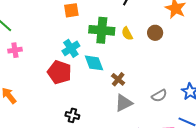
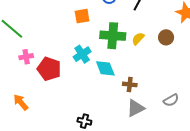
yellow semicircle: (127, 34) -> (138, 39), turned 72
red pentagon: (59, 72) -> (49, 69), moved
brown cross: (118, 79) -> (130, 84), turned -32

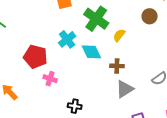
green cross: (113, 36) -> (96, 19), turned 35
yellow semicircle: (138, 39) -> (119, 35), moved
pink cross: (26, 57) -> (50, 79), moved, turned 32

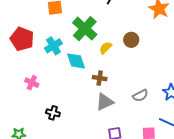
brown circle: (150, 16) -> (131, 40), moved
red pentagon: (35, 57) -> (22, 39), moved

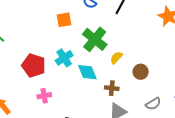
red pentagon: (22, 39) -> (34, 65), moved
brown circle: (131, 40) -> (141, 72), moved
pink cross: (32, 83) -> (44, 96), turned -32

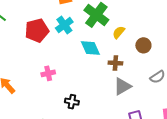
cyan cross: (64, 58) -> (64, 25), moved
red pentagon: (34, 65) -> (37, 30), moved, turned -30

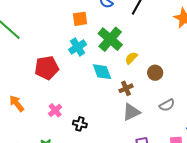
red pentagon: (37, 30) -> (47, 68), moved
brown cross: (115, 63) -> (126, 88), turned -32
pink cross: (48, 73) -> (55, 110), moved, turned -32

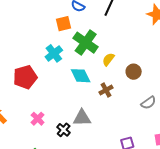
orange square: (80, 19) -> (63, 24), moved
gray triangle: (131, 112) -> (82, 118), moved, turned 30
black cross: (80, 124) -> (64, 130), turned 32

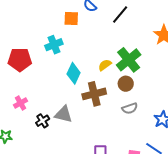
green cross: (86, 43) -> (129, 60), moved
cyan diamond: (81, 76) -> (74, 73), turned 35
brown cross: (106, 90) -> (94, 94), size x1.6
gray semicircle: (148, 103) -> (130, 108), moved

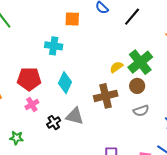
orange square: (71, 19) -> (72, 19), moved
cyan cross: (54, 45) -> (54, 46), moved, turned 30
red pentagon: (20, 60) -> (29, 79), moved
cyan diamond: (74, 73) -> (65, 83), moved

